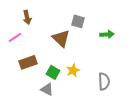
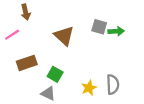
gray square: (78, 21) -> (99, 27), moved
yellow star: (73, 70) -> (89, 88), moved

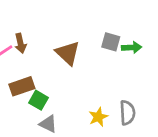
brown arrow: (26, 12) -> (20, 43), moved
green square: (55, 74) -> (39, 100), moved

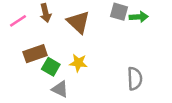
brown arrow: (20, 43) -> (46, 13), moved
yellow star: (98, 117) -> (78, 63), moved, turned 30

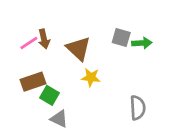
pink line: (18, 21) -> (29, 43), moved
yellow star: (78, 63) -> (91, 77), moved

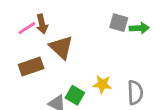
brown triangle: (78, 49) -> (61, 47), moved
yellow star: (91, 77) -> (102, 84), moved
green square: (50, 95) -> (75, 95), moved

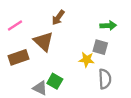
gray square: (119, 23) -> (100, 47), moved
brown arrow: (42, 24) -> (58, 18), moved, turned 49
yellow star: (102, 84) -> (87, 60), moved

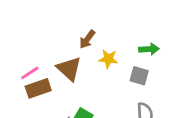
pink line: (15, 26) -> (30, 73), moved
yellow star: (87, 60) -> (108, 59), moved

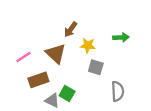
gray square: (139, 76) -> (96, 67), moved
brown rectangle: (38, 88) -> (38, 80), moved

